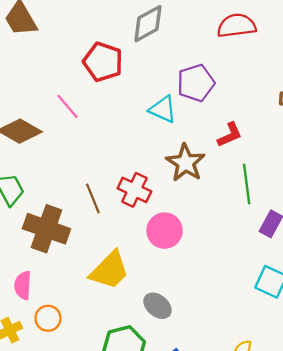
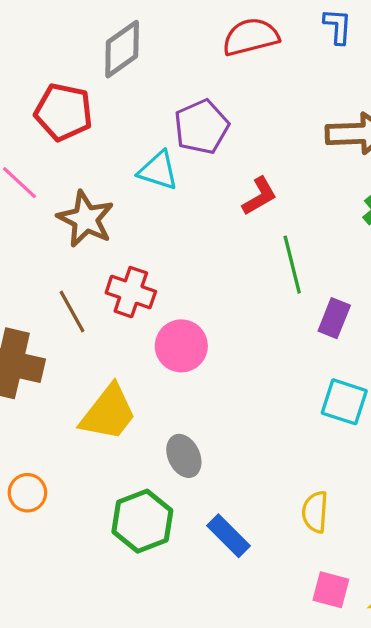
brown star: (186, 163) -> (86, 219), moved
gray ellipse: (157, 306) -> (184, 456), turned 32

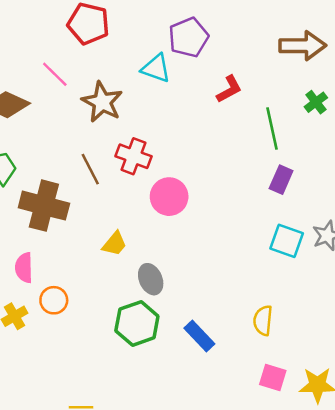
green line: (292, 265) -> (272, 129), moved
yellow trapezoid: (108, 413) -> (114, 244), size x0.6
gray ellipse: (184, 456) -> (151, 279), moved

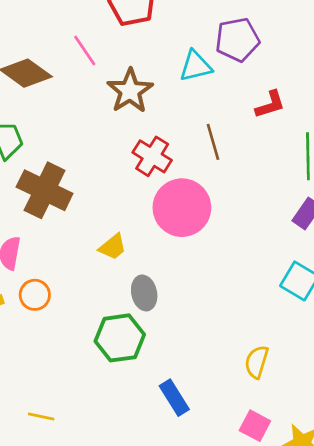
cyan triangle: (156, 68) -> (196, 66), turned -44
brown line: (90, 169) -> (213, 142), moved
pink circle: (169, 197) -> (182, 208), size x1.4
blue rectangle: (199, 336) -> (174, 398), moved

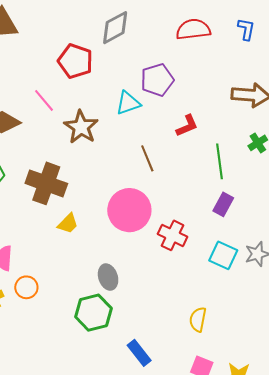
red cross: (152, 156) -> (172, 235), moved
brown cross: (45, 190) -> (46, 183), moved
yellow trapezoid: (113, 247) -> (68, 224), moved

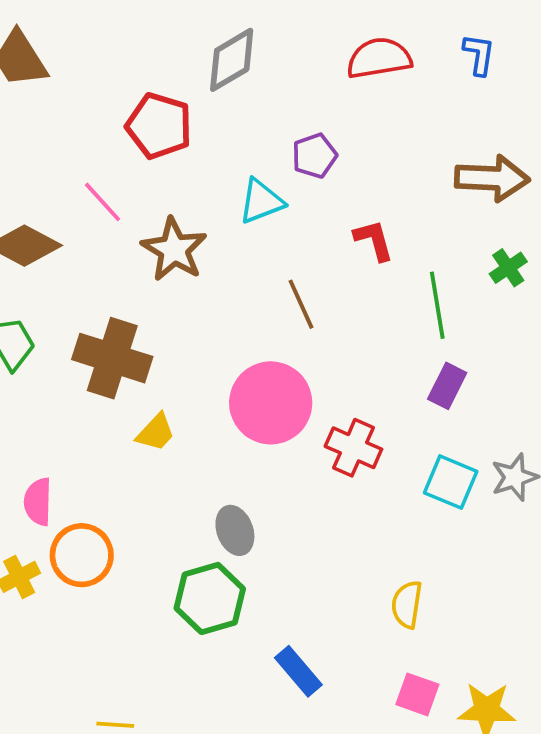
purple pentagon: (157, 80) -> (314, 156), size x0.7
red L-shape: (187, 126) -> (374, 240), turned -80
orange circle: (26, 287) -> (82, 555), size x1.4

